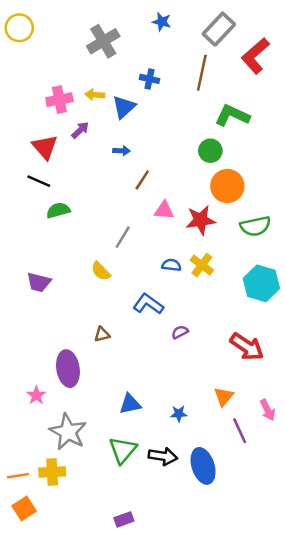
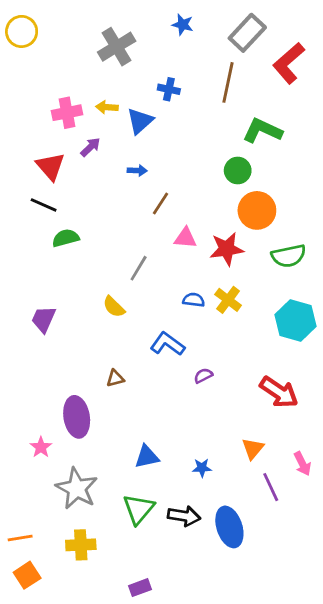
purple trapezoid: (39, 282) -> (44, 319), turned 100
yellow cross: (52, 472) -> (81, 545), moved

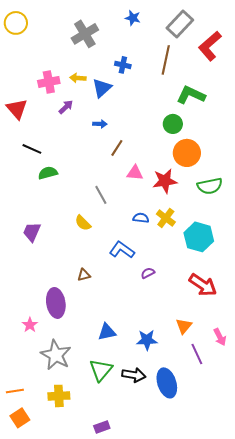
red triangle: (50, 166) -> (17, 109), moved
gray line: (139, 268) -> (101, 195), turned -60
cyan hexagon: (295, 321) -> (199, 237), moved
blue star: (202, 468) -> (147, 340), size x1.5

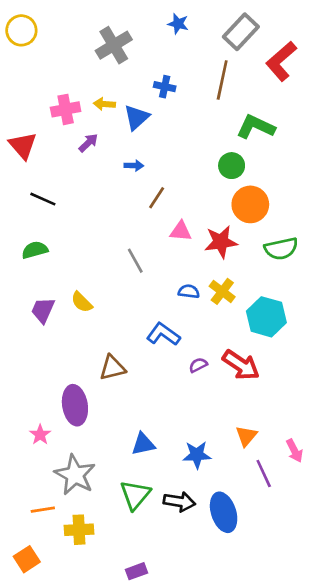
green semicircle: (48, 173) -> (35, 250), moved
yellow semicircle: (83, 223) -> (82, 302), moved
brown triangle: (84, 275) -> (112, 368), size x1.5
red arrow: (203, 285) -> (241, 365), moved
orange line: (15, 391) -> (43, 510), moved

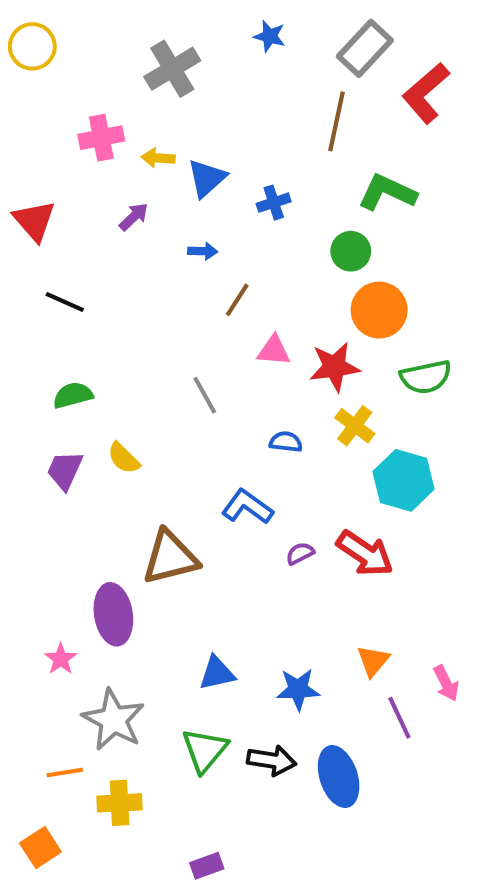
blue cross: (165, 87) -> (274, 203), moved, turned -30
pink cross: (66, 109) -> (101, 138), moved
green semicircle: (35, 250) -> (73, 395), moved
yellow cross: (222, 291) -> (355, 426), moved
brown triangle: (112, 368) -> (170, 557), size x1.4

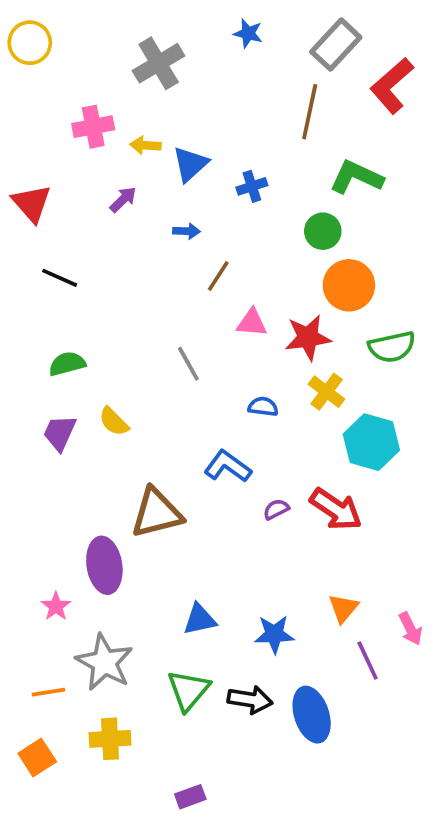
orange line: (65, 772) -> (48, 692), moved
orange square: (40, 848) -> (37, 758), moved

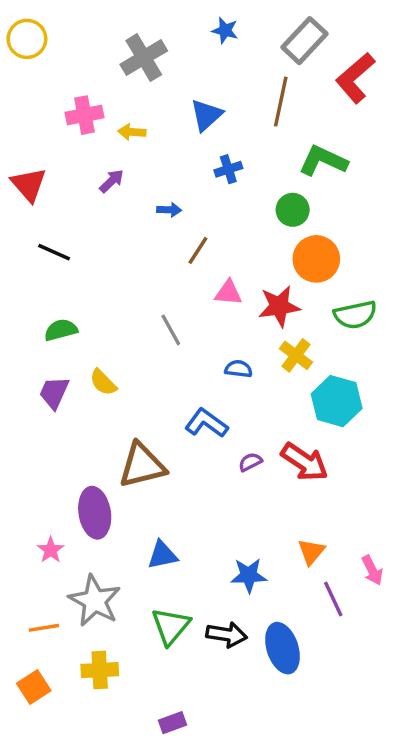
blue triangle: (190, 164) -> (206, 115), moved
blue triangle: (200, 619) -> (162, 555), moved

